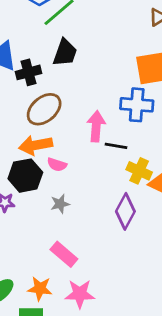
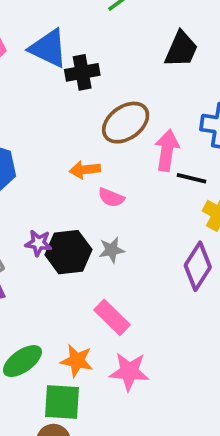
black trapezoid: (65, 53) -> (181, 49), moved
brown ellipse: (44, 109) -> (126, 123), moved
orange arrow: (36, 145) -> (85, 170), size x0.7
black hexagon: (25, 176) -> (68, 252), moved

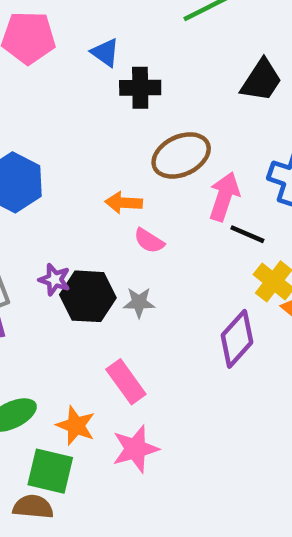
blue triangle: (48, 48) -> (105, 53), size x0.6
pink star: (129, 372) -> (135, 449), turned -30

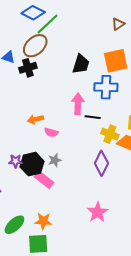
black trapezoid: (261, 80) -> (81, 64), moved
brown ellipse: (181, 155) -> (35, 46), moved
pink rectangle: (126, 382) -> (44, 180), moved
pink star: (135, 449) -> (98, 212), moved

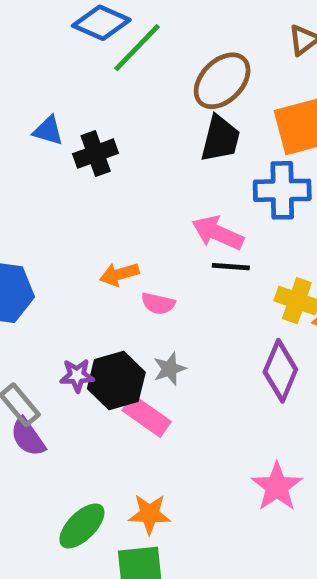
brown ellipse: (35, 46) -> (222, 81), moved
pink arrow: (78, 104) -> (218, 233), turned -65
black line: (93, 117) -> (231, 267), moved

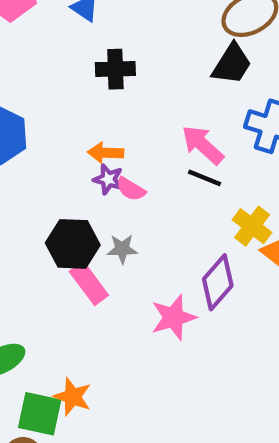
black cross: (96, 154) -> (115, 69), moved
purple star: (77, 375) -> (108, 179), moved
pink star: (277, 487) -> (173, 317), moved
orange star: (150, 514) -> (73, 397), moved

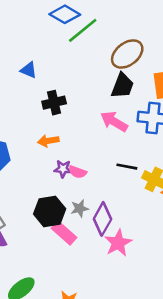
pink arrow: (203, 145) -> (114, 121), moved
orange arrow: (106, 153) -> (48, 141), moved
black line: (204, 178) -> (127, 167), moved
purple diamond: (218, 282) -> (102, 219), moved

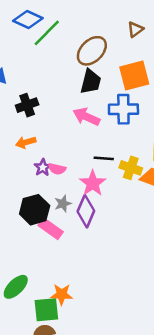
purple star: (63, 169) -> (43, 167), turned -30
pink star: (118, 243) -> (93, 183), moved

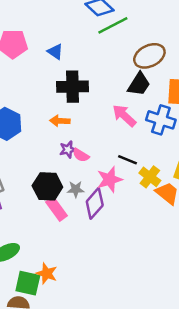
black cross: (27, 105) -> (72, 87), size x1.4

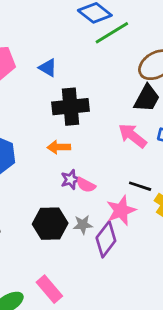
pink rectangle: (56, 209) -> (49, 289), moved

